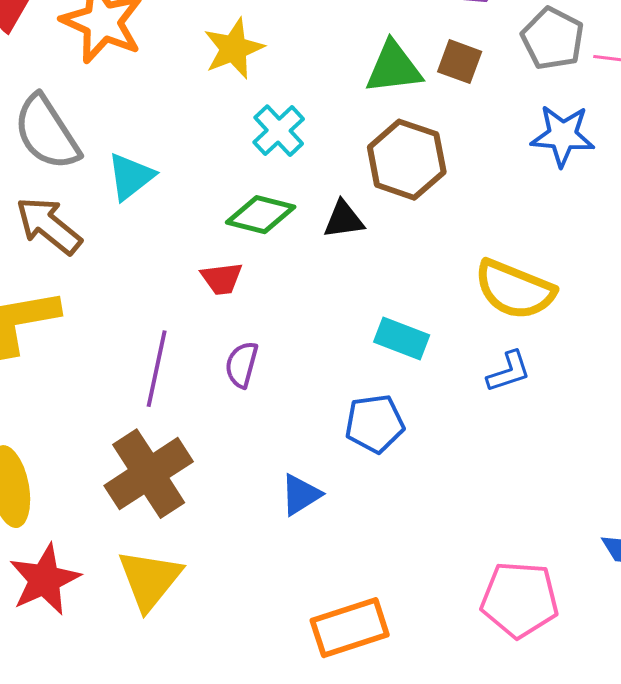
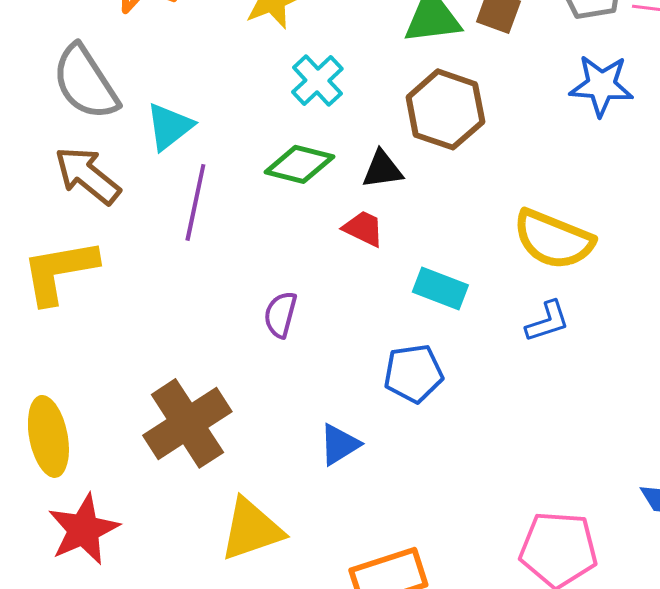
red trapezoid: (222, 279) -> (363, 228), moved, turned -147
purple line: (157, 369) -> (195, 202), moved
yellow triangle: (150, 580) -> (251, 529), moved, turned 32

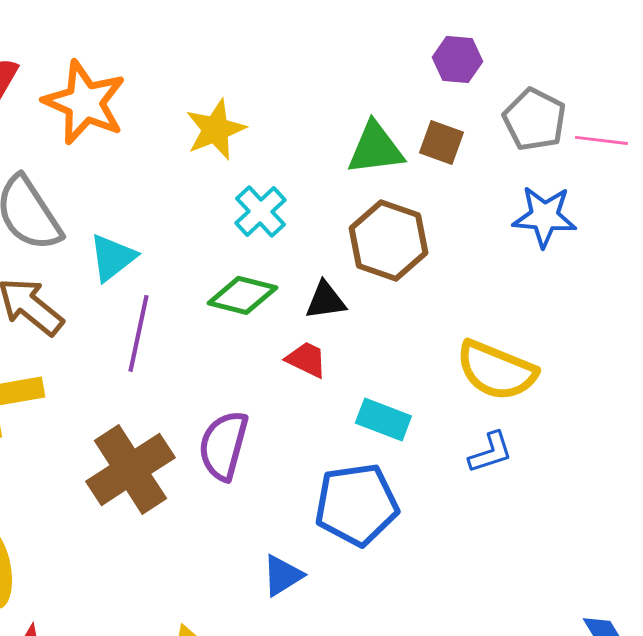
purple semicircle: (280, 314) -> (223, 445), size x1.5
blue pentagon: (413, 373) -> (356, 504), size x1.4
brown cross: (187, 423) -> (130, 469), moved

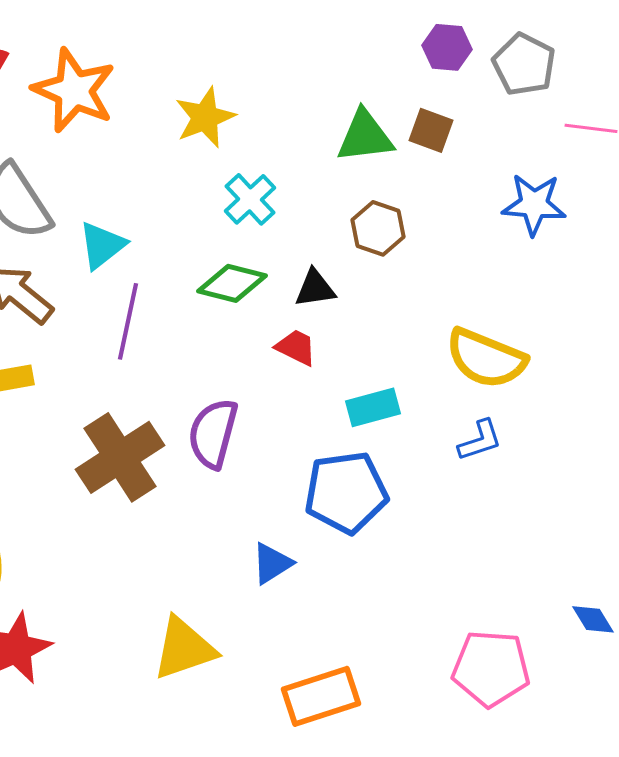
gray pentagon: (534, 119) -> (524, 64), moved
brown hexagon: (388, 240) -> (378, 228), size x0.7
cyan rectangle: (383, 419) -> (373, 407), turned -36

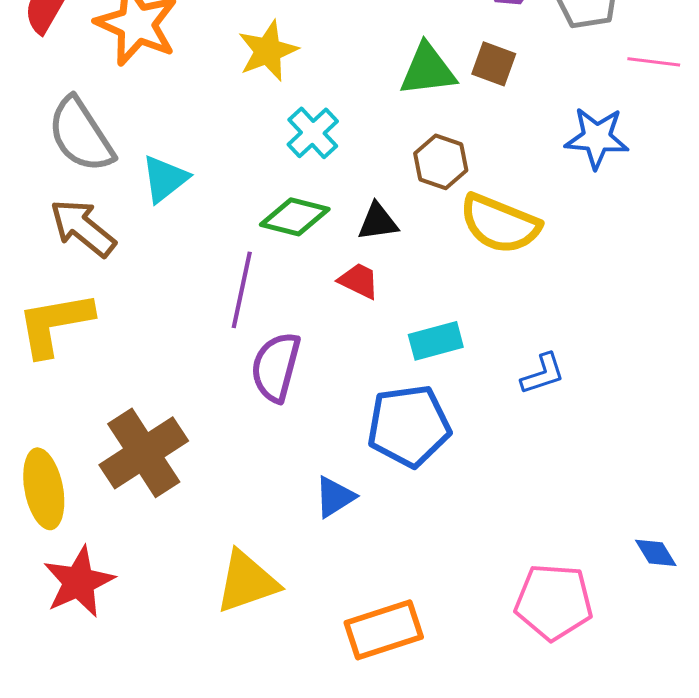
purple line: (128, 321) -> (242, 290), moved
yellow semicircle: (486, 358) -> (500, 224), moved
brown cross: (120, 457) -> (144, 453), moved

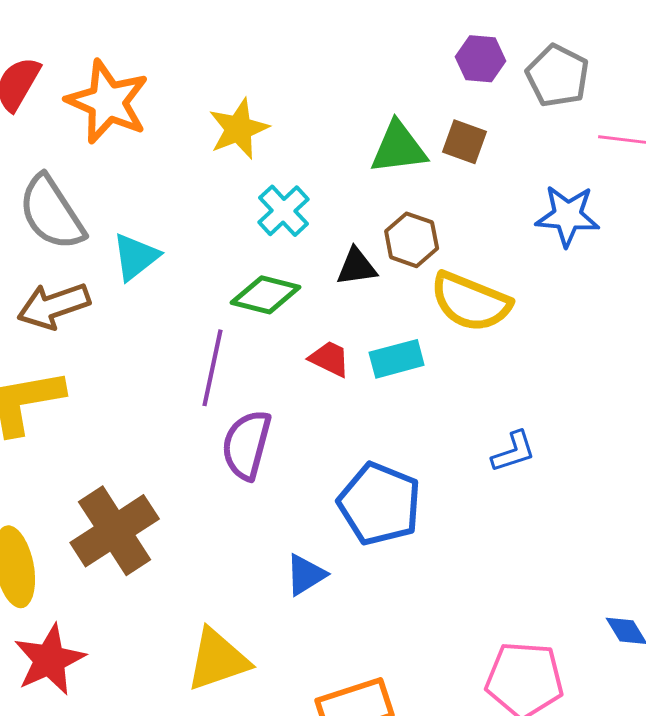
black triangle: (378, 222) -> (357, 267), moved
brown arrow: (83, 228) -> (54, 306), turned -58
cyan rectangle: (436, 341) -> (397, 359), moved
blue pentagon: (409, 426) -> (380, 504), turned 30

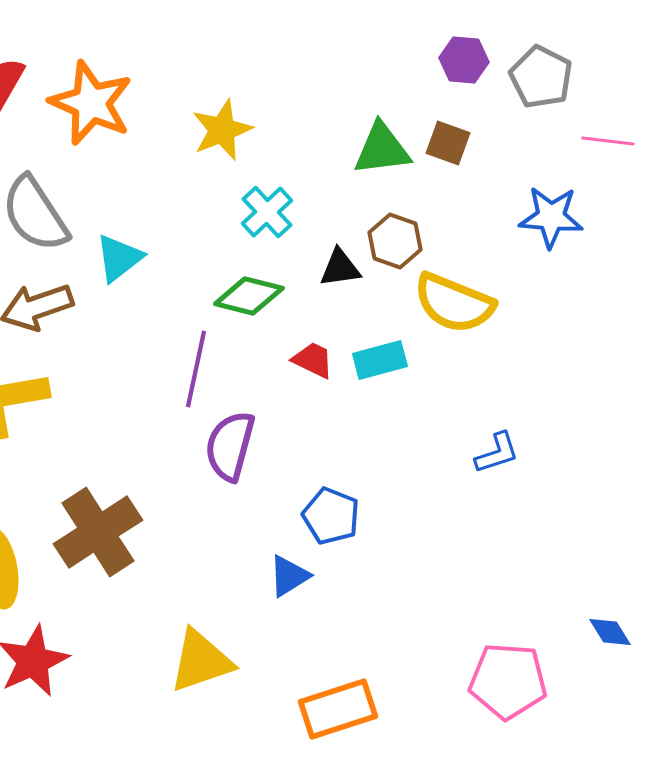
blue pentagon: (380, 504) -> (331, 516), moved, size x0.7

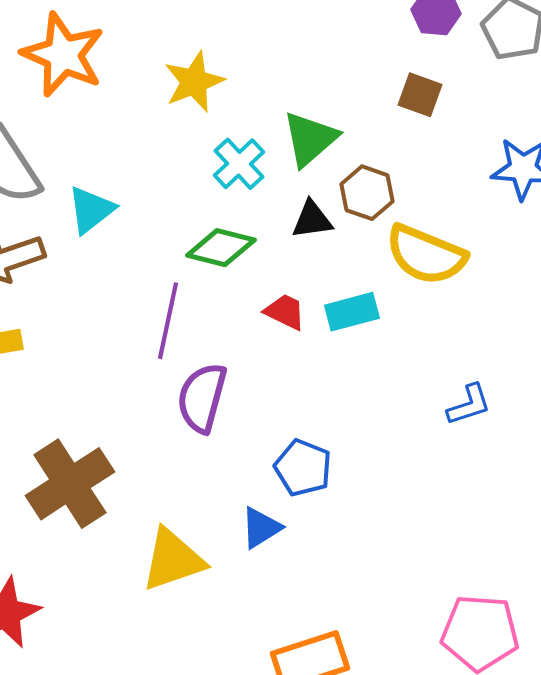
green triangle: (382, 149) -> (310, 139), moved, turned -34
yellow triangle: (201, 661) -> (173, 560), moved

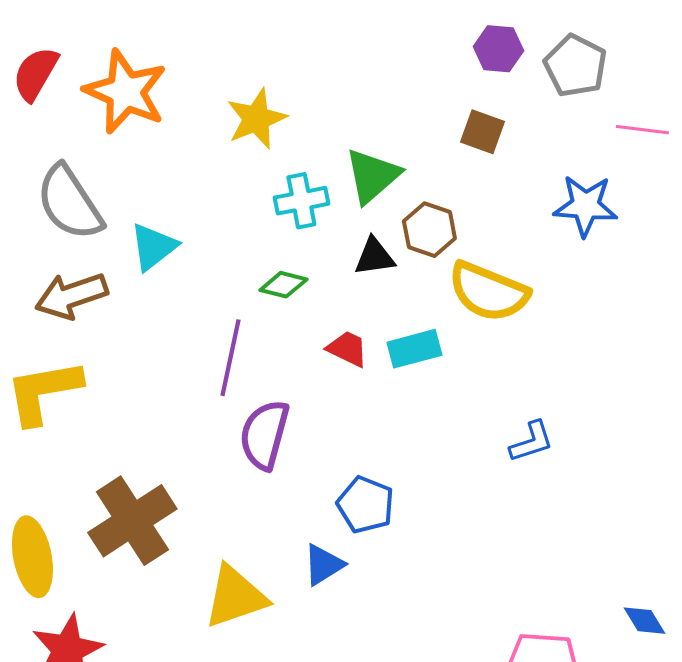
cyan cross: (239, 164) -> (301, 201), turned 32
green diamond: (221, 248) -> (283, 285), size x0.7

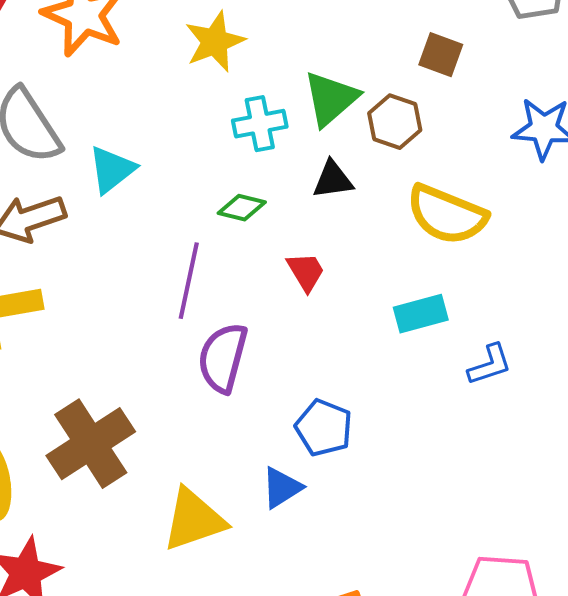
brown hexagon: (429, 230) -> (395, 122), moved
red trapezoid: (347, 349) -> (306, 272), turned 33
cyan rectangle: (414, 349) -> (421, 314), moved

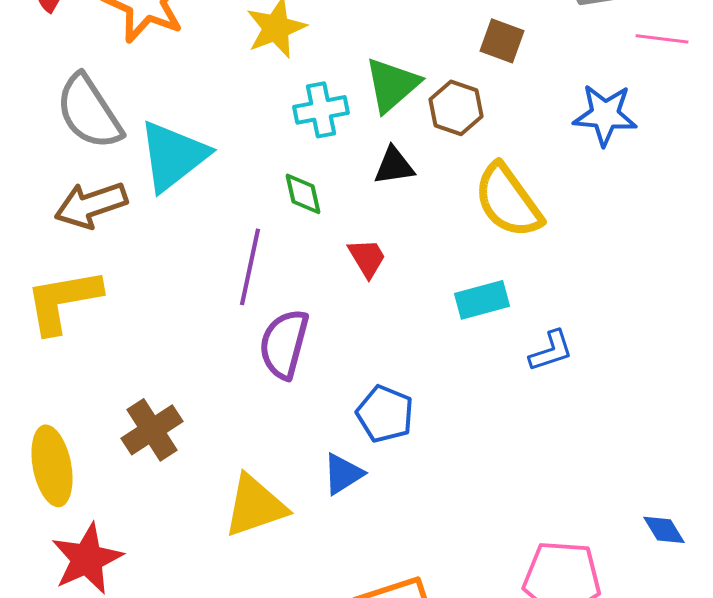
cyan triangle: (112, 170) -> (173, 156), size x1.5
green diamond: (242, 208) -> (303, 194), turned 63
yellow semicircle: (447, 215) -> (508, 201), turned 32
brown cross: (91, 444) -> (152, 430), size x0.7

